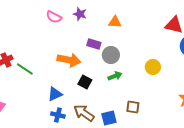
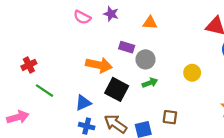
green line: (25, 69) -> (44, 91), moved
black square: (85, 82) -> (117, 89), size x1.5

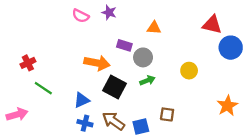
orange triangle: (150, 23) -> (154, 28), moved

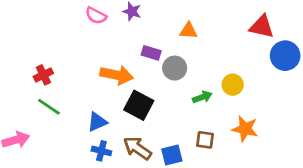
red cross: (28, 63) -> (43, 75), moved
green arrow: (147, 80) -> (202, 97), moved
orange star: (227, 106) -> (245, 129), moved, turned -30

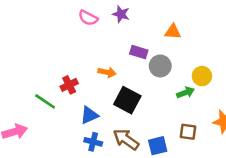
red cross: (43, 75) -> (69, 85), moved
orange arrow: (117, 75) -> (107, 72), size x0.6
yellow circle: (233, 85) -> (202, 76), moved

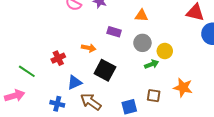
gray circle: (160, 66) -> (142, 43), moved
green line: (45, 101) -> (27, 71), moved
brown arrow: (126, 139) -> (91, 102), moved
blue cross: (93, 142) -> (57, 104), moved

